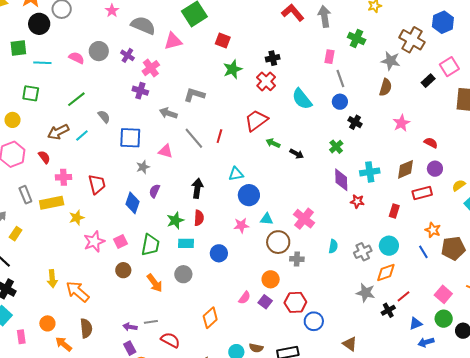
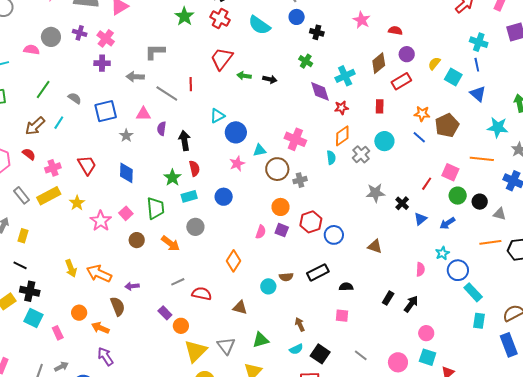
purple semicircle: (154, 191) -> (162, 129), moved
orange diamond: (386, 272) -> (342, 136), moved
red line: (404, 296) -> (427, 184), moved
blue triangle: (416, 323) -> (420, 219), moved
purple arrow: (130, 327) -> (132, 286), moved

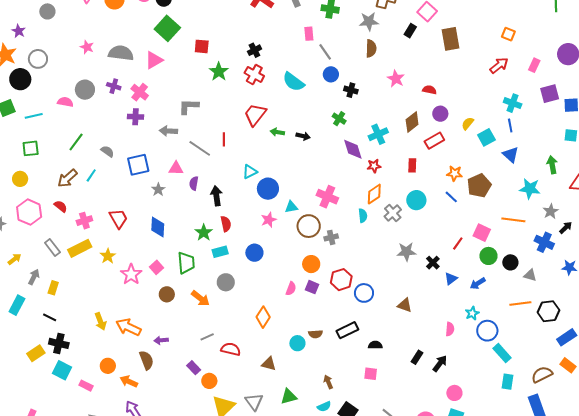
cyan square: (453, 77) -> (486, 137), turned 30
pink rectangle: (58, 333) -> (86, 386), turned -40

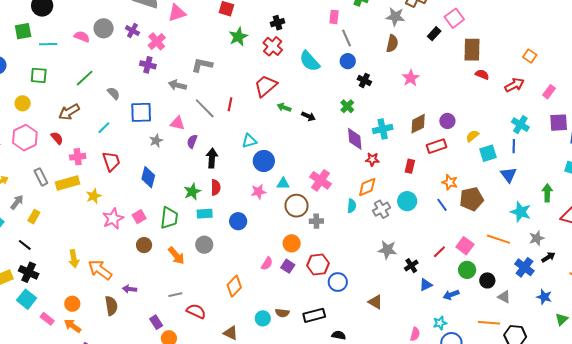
red semicircle: (429, 90) -> (482, 74), moved
cyan line: (91, 175) -> (104, 128), moved
orange arrow: (129, 381) -> (73, 326), moved

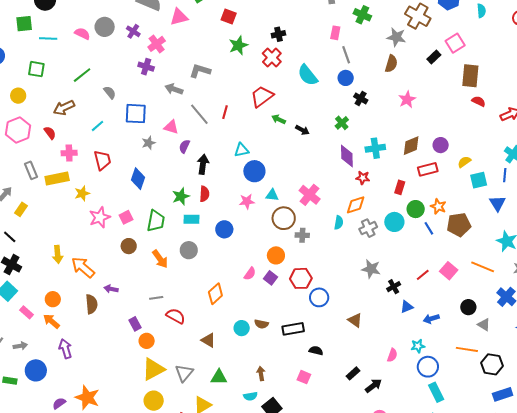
green circle: (467, 270) -> (416, 209), moved

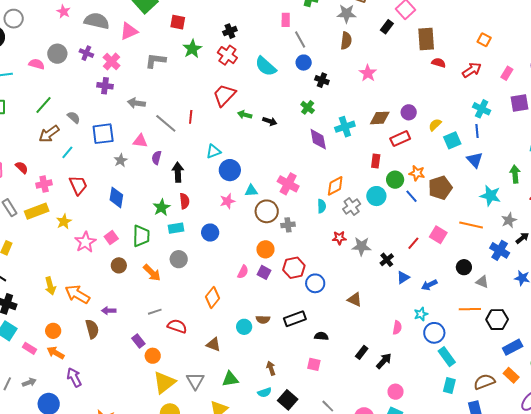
gray L-shape: (200, 71) -> (156, 61), moved
brown arrow: (64, 108) -> (49, 134), moved
brown diamond: (411, 146) -> (380, 118), turned 30
red star: (363, 178) -> (339, 238), moved

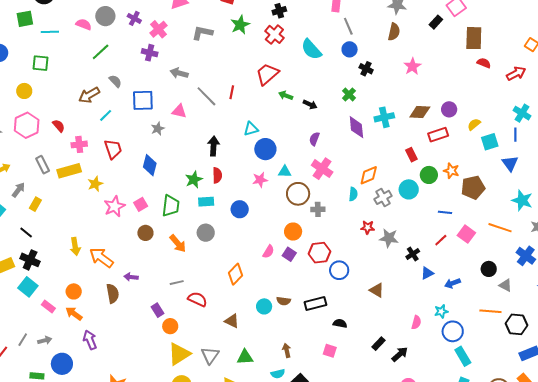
green line: (43, 105) -> (101, 52), moved
purple semicircle: (157, 158) -> (314, 139), moved
red rectangle: (376, 161) -> (411, 155), turned -40
blue line: (411, 196) -> (445, 212), moved, turned -48

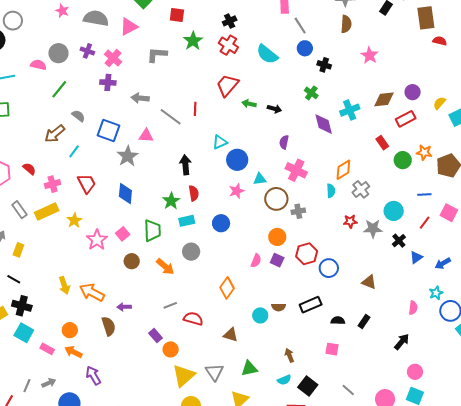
blue square: (143, 100) -> (109, 131), turned 30
gray star: (158, 129) -> (128, 156), size x1.5
cyan circle: (409, 189) -> (394, 211), moved
black rectangle: (379, 344) -> (364, 322), moved

